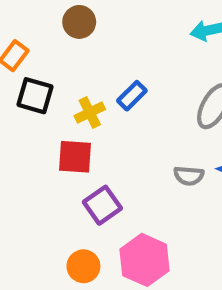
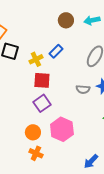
brown circle: (79, 22) -> (66, 20), moved
red square: (75, 157) -> (42, 80), moved

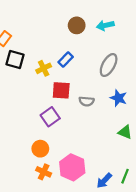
red square: (42, 80) -> (61, 90), moved
gray semicircle: (83, 89) -> (87, 101), moved
pink hexagon: (62, 129) -> (72, 167), moved

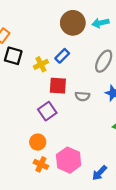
brown circle: (77, 25) -> (73, 23), size x1.5

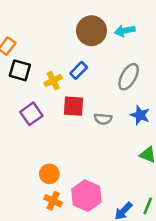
purple square: (47, 111) -> (31, 114), moved

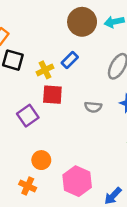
red square: (74, 106) -> (52, 95), moved
purple square: (31, 114) -> (28, 116), moved
orange cross: (53, 201) -> (28, 186), moved

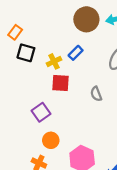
gray semicircle: (93, 107) -> (96, 94), turned 64
purple square: (28, 116) -> (41, 112), moved

